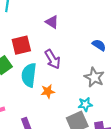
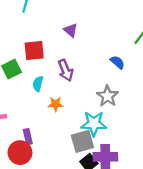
cyan semicircle: (29, 75) -> (38, 84), size x0.6
cyan star: (85, 104) -> (94, 124), size x1.6

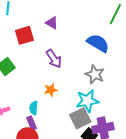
red square: (34, 50) -> (24, 35), moved
blue semicircle: (117, 62) -> (98, 43), size x1.6
cyan semicircle: (38, 84) -> (34, 108), moved

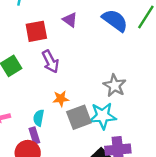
blue semicircle: (98, 43) -> (115, 20), moved
purple arrow: (54, 59) -> (50, 62), moved
gray square: (80, 118) -> (79, 117), moved

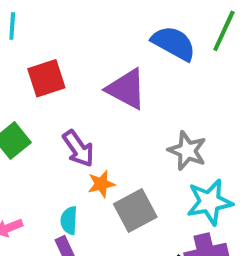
purple triangle: (70, 20) -> (126, 89), moved, size x1.6
purple arrow: (50, 62) -> (78, 148), moved
cyan star: (103, 116) -> (210, 202), moved

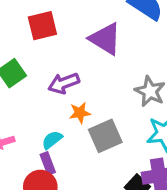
purple arrow: (78, 148) -> (64, 83), turned 100
cyan semicircle: (69, 220) -> (52, 140), turned 45

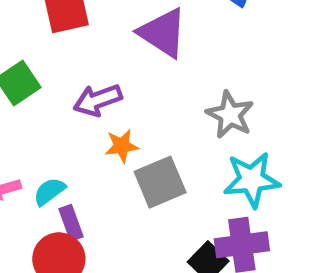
cyan semicircle: (52, 140) -> (49, 191), moved

